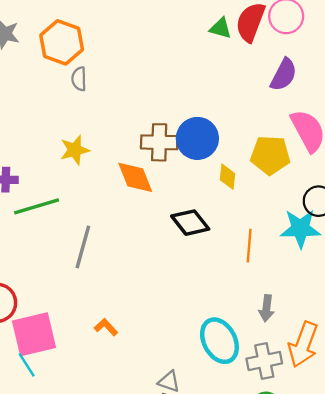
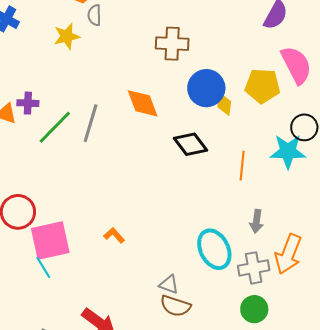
blue circle: (197, 138) -> (206, 88), moved
brown cross: (159, 142) -> (172, 44), moved
yellow star: (75, 150) -> (67, 36), moved
green line: (37, 206) -> (55, 127), turned -30
gray line: (83, 247) -> (91, 123), moved

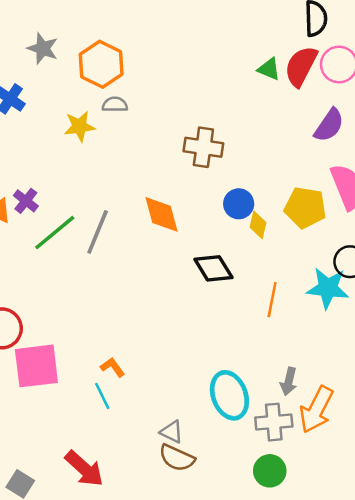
gray semicircle: (94, 15) -> (115, 104), turned 85
blue circle: (206, 88) -> (239, 204), size x0.7
purple cross: (28, 103) -> (26, 201), turned 30
gray arrow: (256, 221) -> (289, 381), moved
cyan line: (43, 267) -> (102, 396), moved

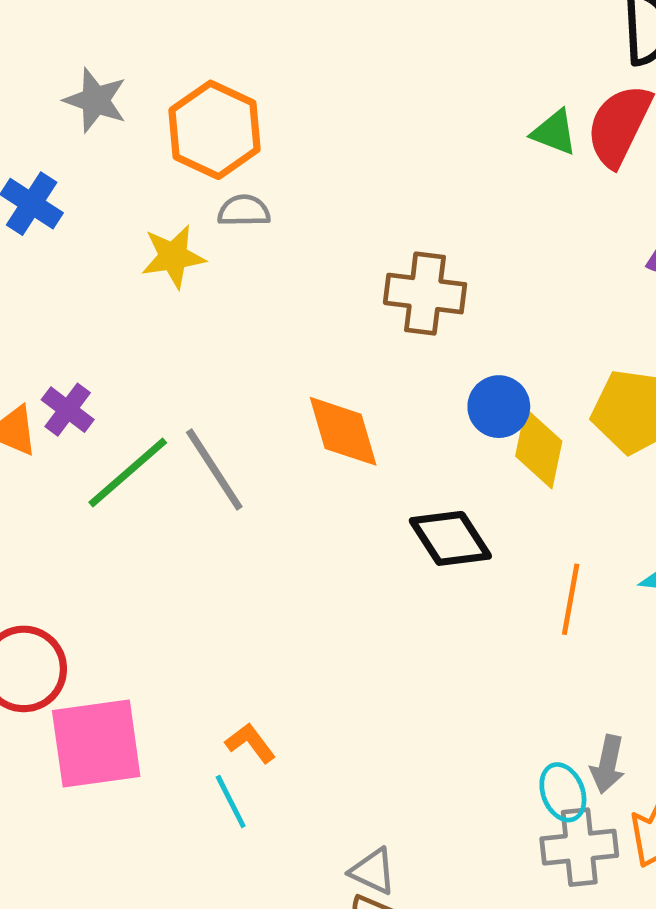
yellow diamond: (258, 225) -> (539, 449), size x1.4
gray line: (98, 232) -> (214, 470), turned -54
cyan ellipse: (229, 395) -> (563, 792), moved, size x0.6

